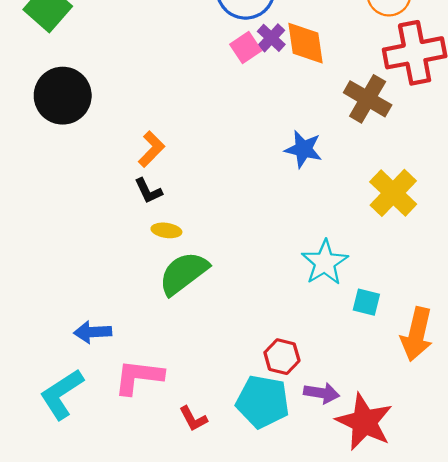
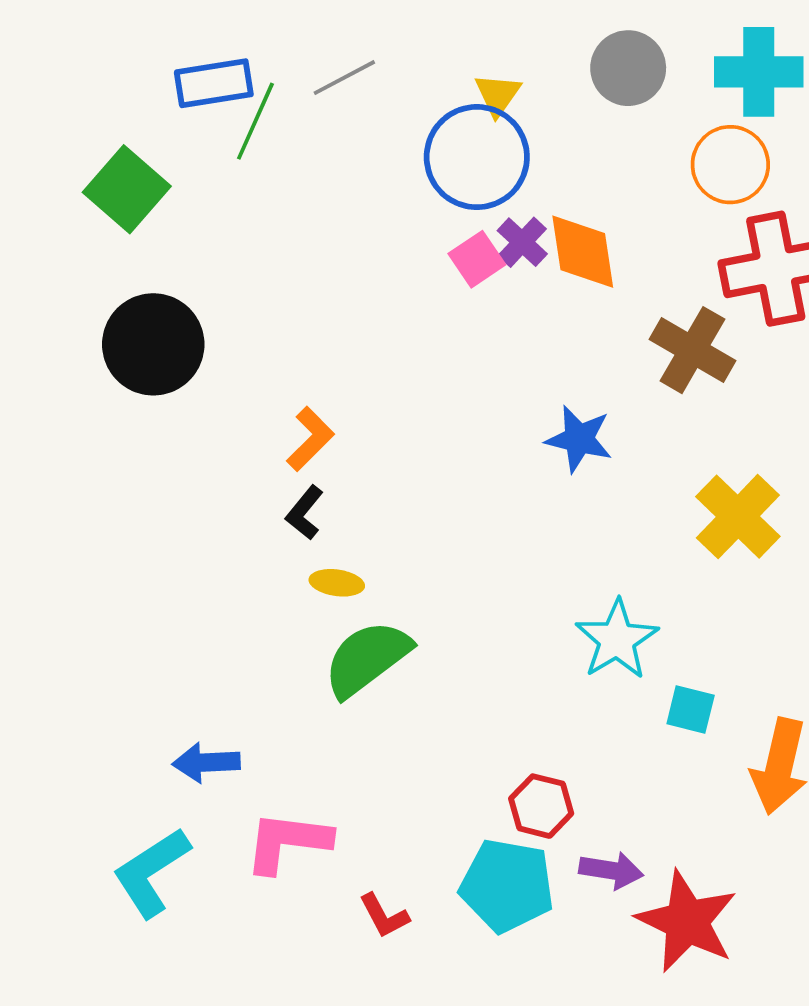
black L-shape: (148, 191) -> (305, 513), turned 64

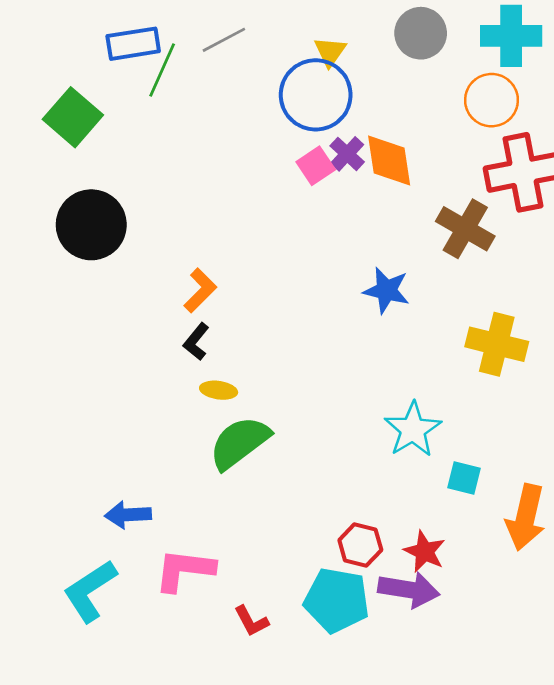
yellow cross: (738, 517) -> (497, 344), turned -30
purple arrow: (611, 870) -> (409, 590), size x1.4
red star: (687, 921) -> (425, 552), moved, size x0.6

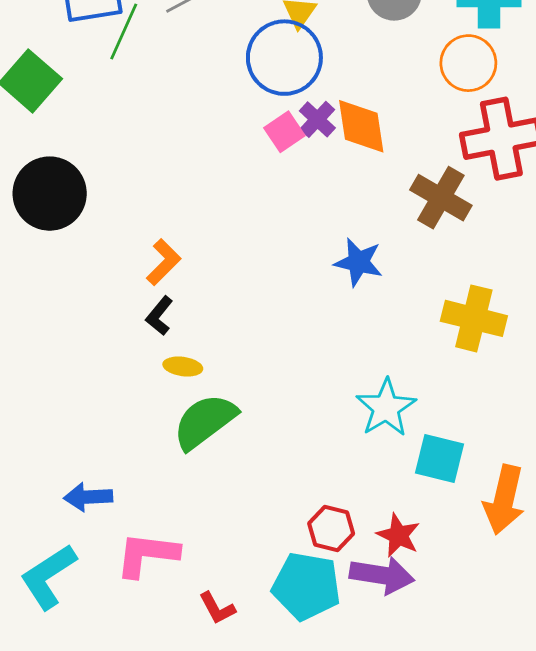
cyan square: (464, 478) -> (440, 458), size x1.4

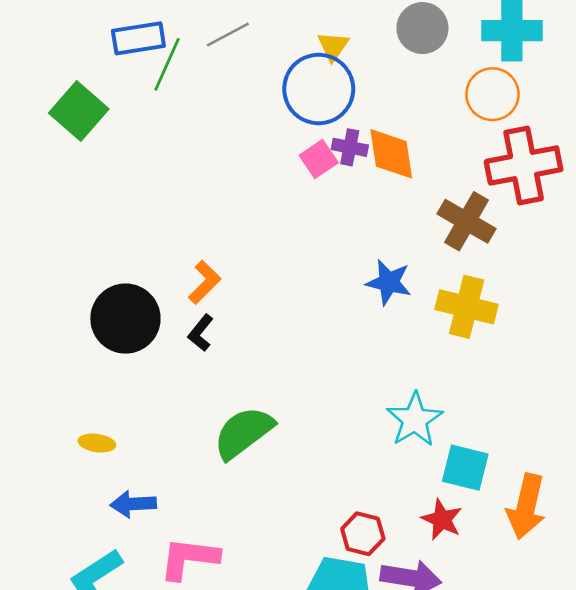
purple cross: (317, 119) -> (350, 147), turned -32
black circle: (50, 194) -> (125, 319), moved
yellow cross: (474, 318) -> (467, 307), moved
yellow ellipse: (183, 367) -> (97, 443), moved
red star: (398, 535) -> (442, 520), moved

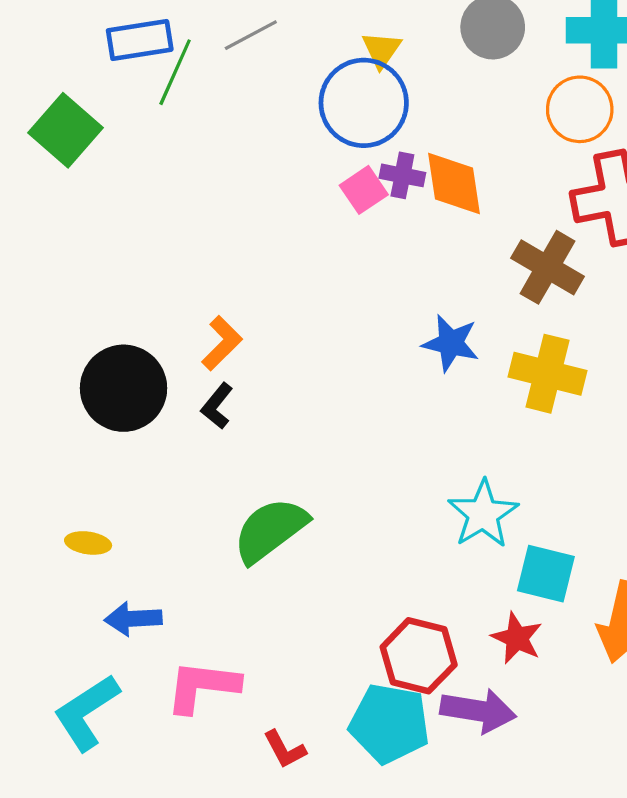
red hexagon: (363, 534) -> (419, 656), size x1.4

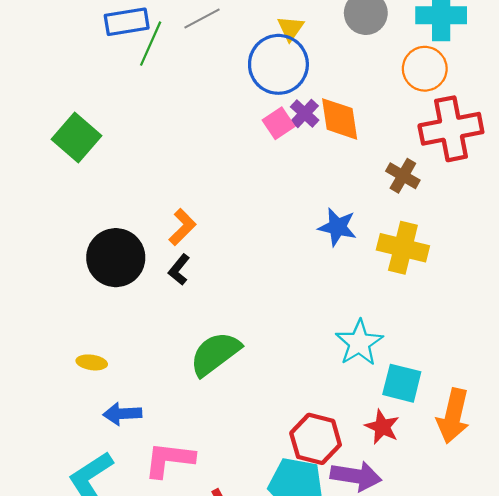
green square: (65, 130) -> (76, 138), moved
purple cross: (402, 175) -> (305, 113), turned 32
brown cross: (547, 267) -> (403, 176), size x0.7

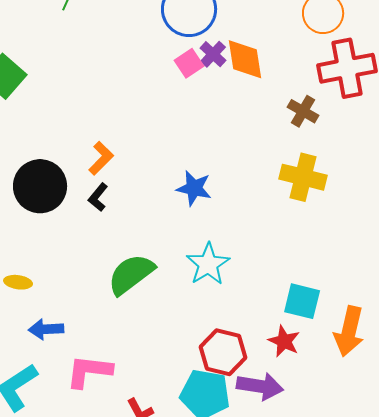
blue star: (337, 227) -> (194, 188), moved
cyan star: (359, 343) -> (208, 264), moved

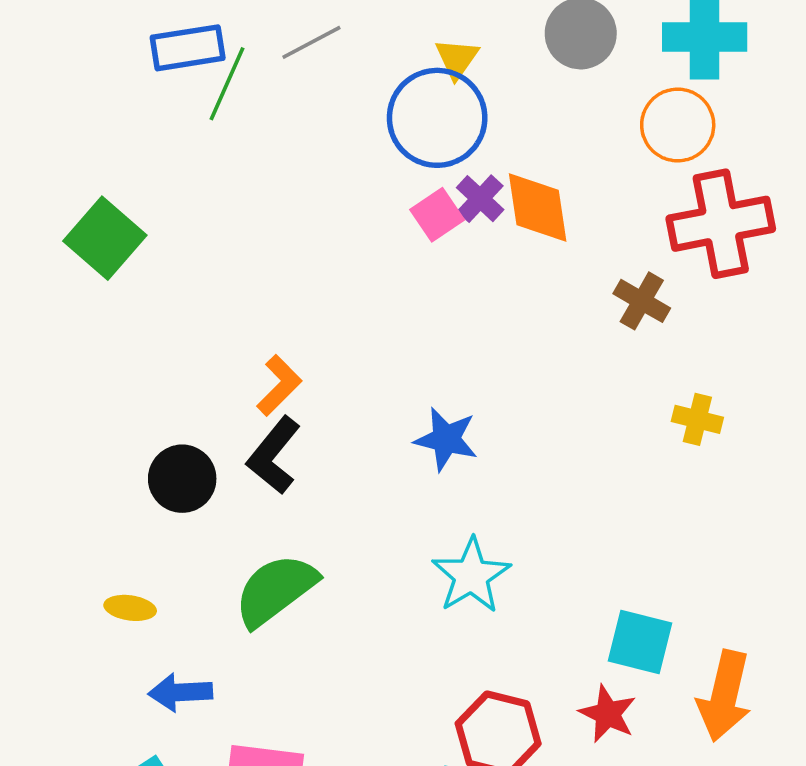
yellow cross: (303, 177) -> (697, 419), moved, size x0.6
black circle: (40, 186) -> (182, 479), moved, size x0.7
black L-shape: (98, 197) -> (274, 455), size x1.5
green semicircle: (131, 274) -> (276, 590), moved

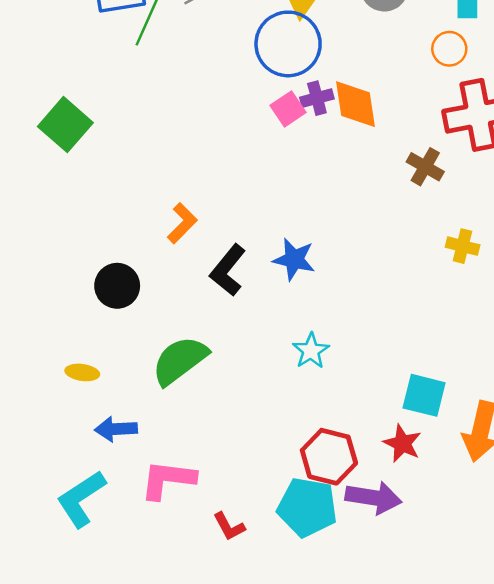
orange circle: (678, 125) -> (449, 49), size x0.7
purple cross: (480, 199) -> (317, 98), turned 32
black L-shape: (274, 455) -> (228, 270), moved
cyan star: (471, 576) -> (311, 351), size x0.7

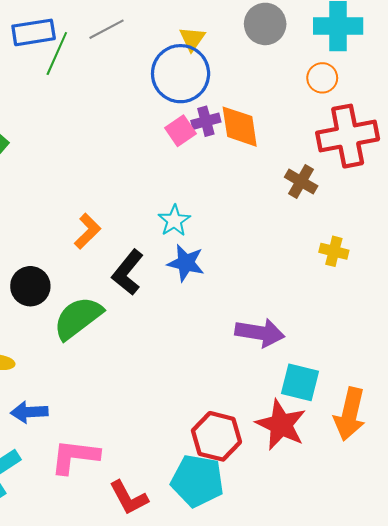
cyan star: (311, 351) -> (174, 221), moved
green semicircle: (180, 360) -> (78, 318), moved
red star: (402, 443) -> (281, 425), size x1.5
purple arrow: (373, 498) -> (260, 333), moved
red L-shape: (229, 526) -> (129, 498), size x1.4

